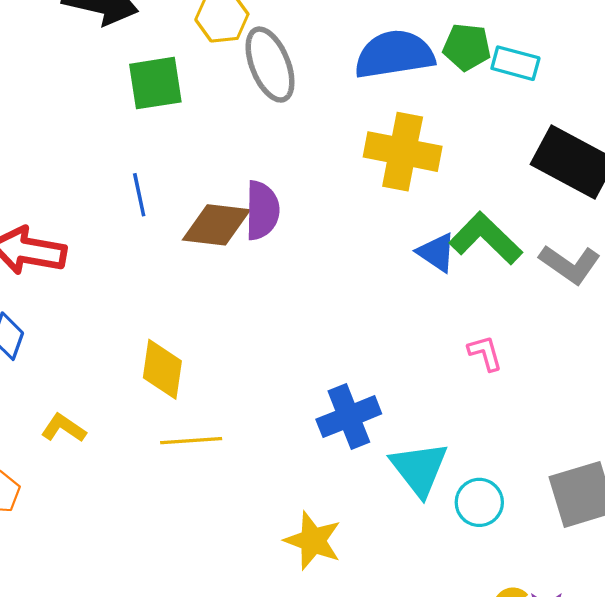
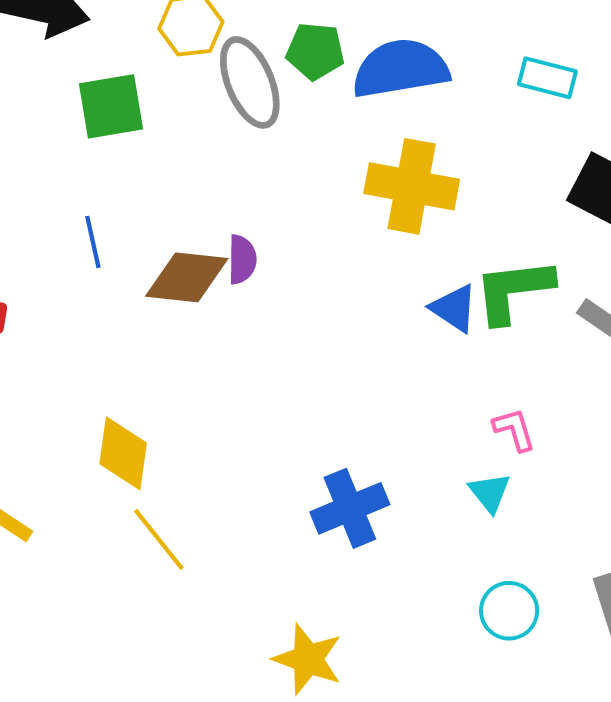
green pentagon: (467, 47) -> (315, 51), moved
purple semicircle: (262, 210) -> (242, 259), size x0.7
green L-shape: (486, 238) -> (514, 290), turned -50
yellow line: (191, 441) -> (159, 539), turned 56
cyan triangle: (419, 469) -> (490, 493), moved, size x0.6

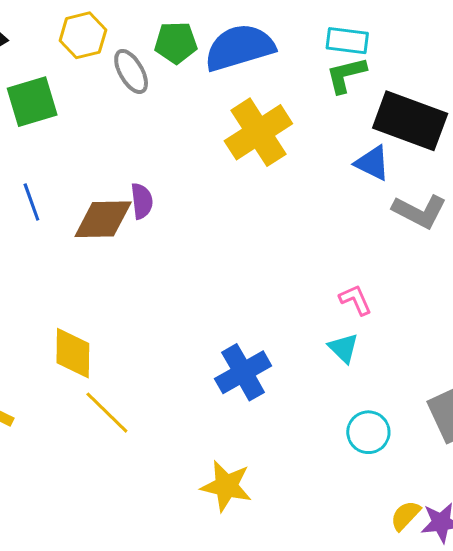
gray ellipse: (250, 82) -> (131, 71), size x0.7
yellow cross: (412, 186) -> (258, 132), turned -36
green L-shape: (514, 290) -> (346, 75), moved, size x0.7
blue triangle: (454, 308) -> (372, 163), moved

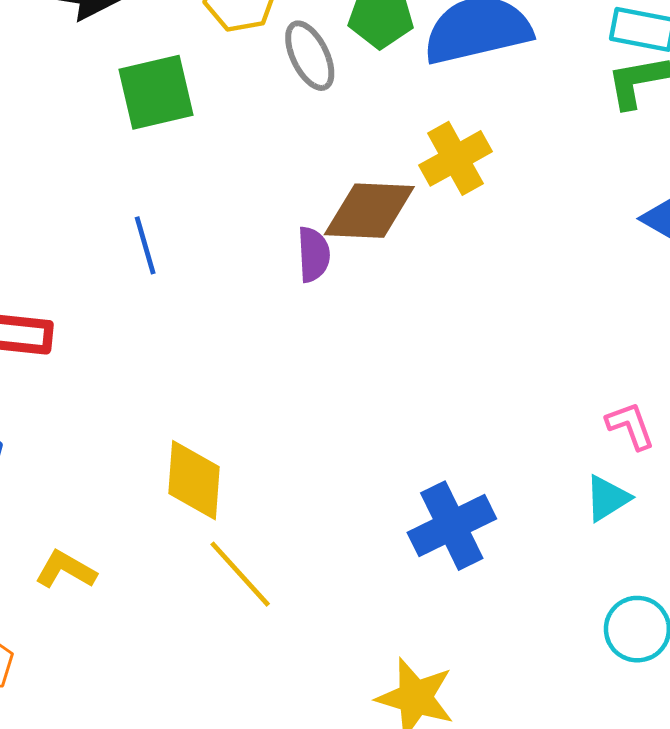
yellow cross: (258, 132) -> (455, 158), moved, size x0.7
brown diamond: (103, 219) -> (369, 211), moved
cyan triangle: (343, 348) -> (607, 498), turned 40

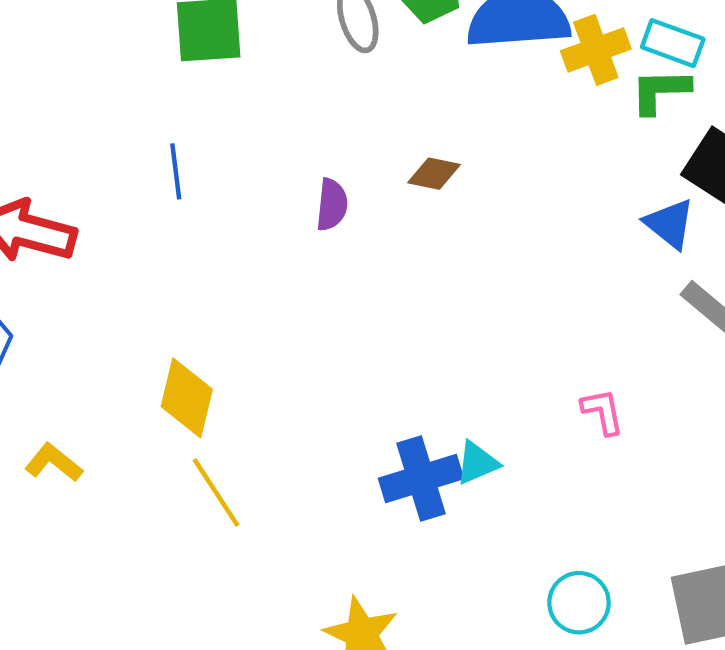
yellow cross: (455, 158) -> (596, 50), moved
brown diamond: (369, 211) -> (434, 174), moved, size x0.6
cyan triangle: (607, 498) -> (477, 463), moved

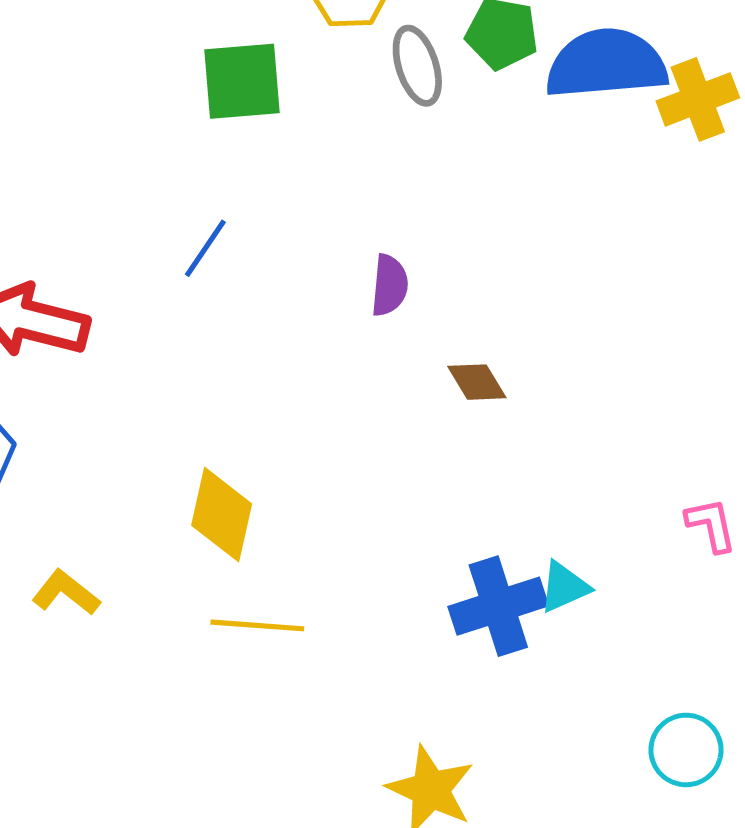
blue line: (176, 171) -> (205, 248), turned 42
brown diamond: (434, 174) -> (477, 382), moved, turned 48
yellow line: (216, 492) -> (257, 625), turned -52

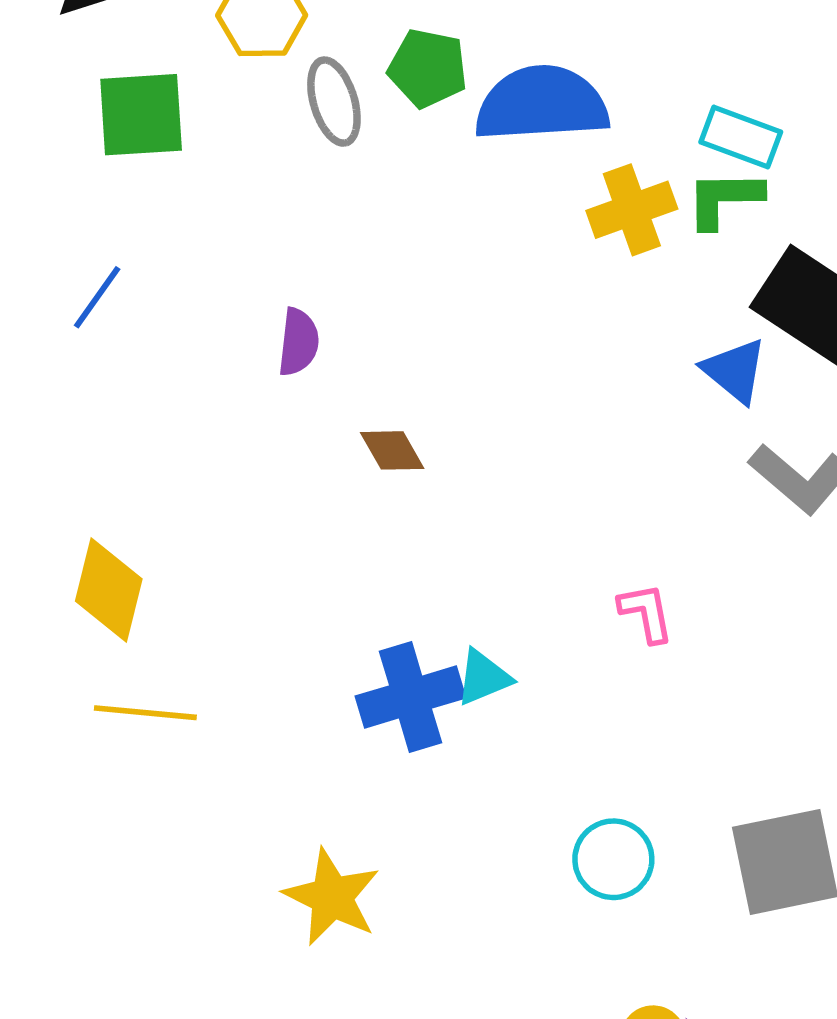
yellow cross: (698, 99) -> (632, 210), moved

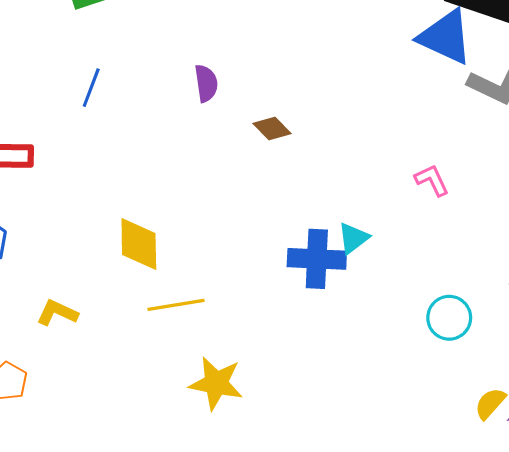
blue triangle: (735, 371) -> (445, 37), size x1.5
blue cross: (411, 697) -> (317, 259), turned 34
yellow star: (332, 897) -> (216, 383), moved

